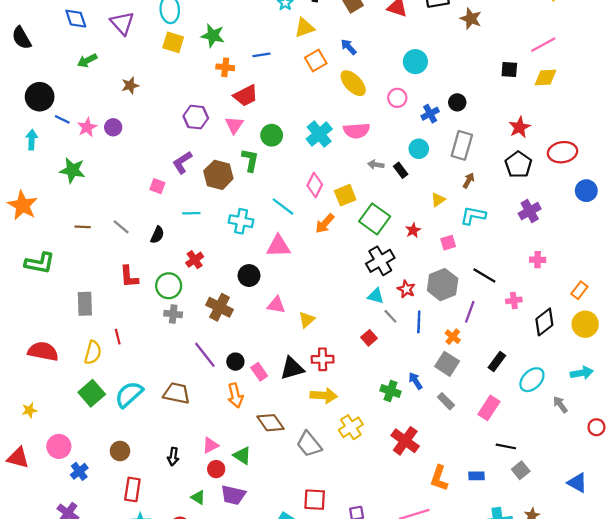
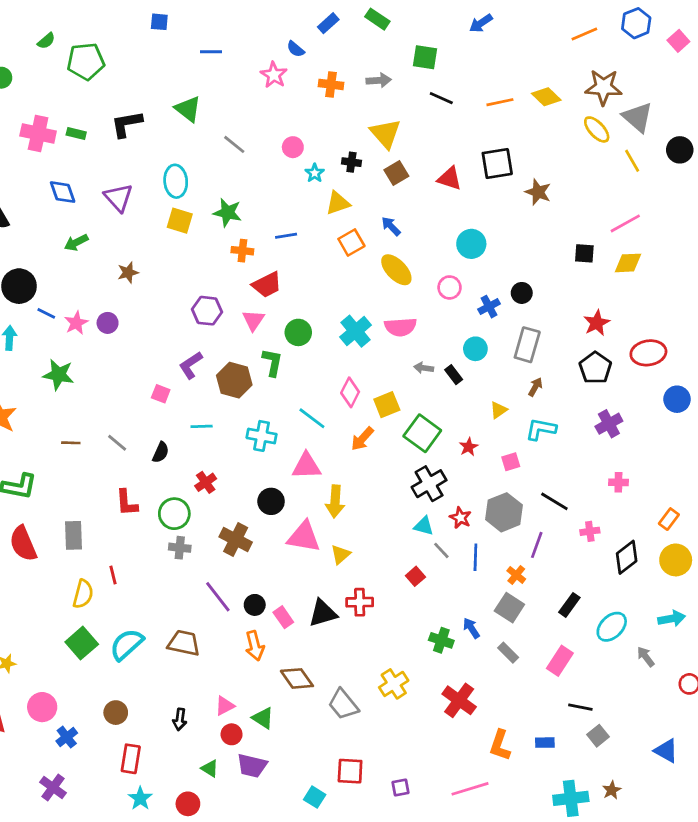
pink triangle: (276, 305) -> (304, 537), size x1.5
red semicircle: (43, 351) -> (23, 544), moved, turned -124
yellow arrow: (324, 396) -> (335, 501), moved, turned 90

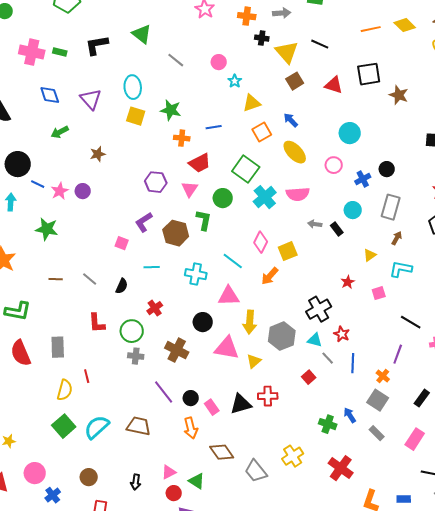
black line: (441, 98) -> (320, 44), moved
black cross: (351, 162) -> (262, 38), moved
green square: (422, 433) -> (246, 169), moved
gray hexagon: (504, 512) -> (282, 336), moved

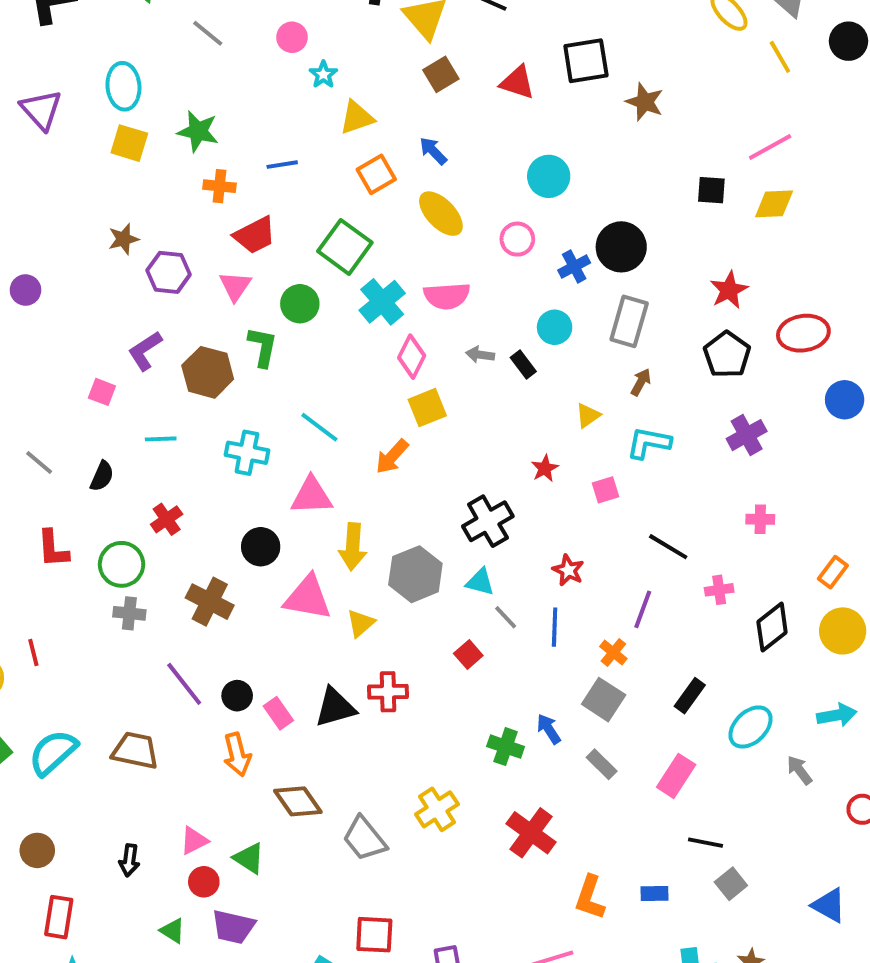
brown star: (98, 154) -> (123, 239), moved
black circle: (387, 169) -> (621, 247), size x1.6
pink diamond: (261, 242) -> (412, 357), moved
red star: (342, 334) -> (568, 570), moved

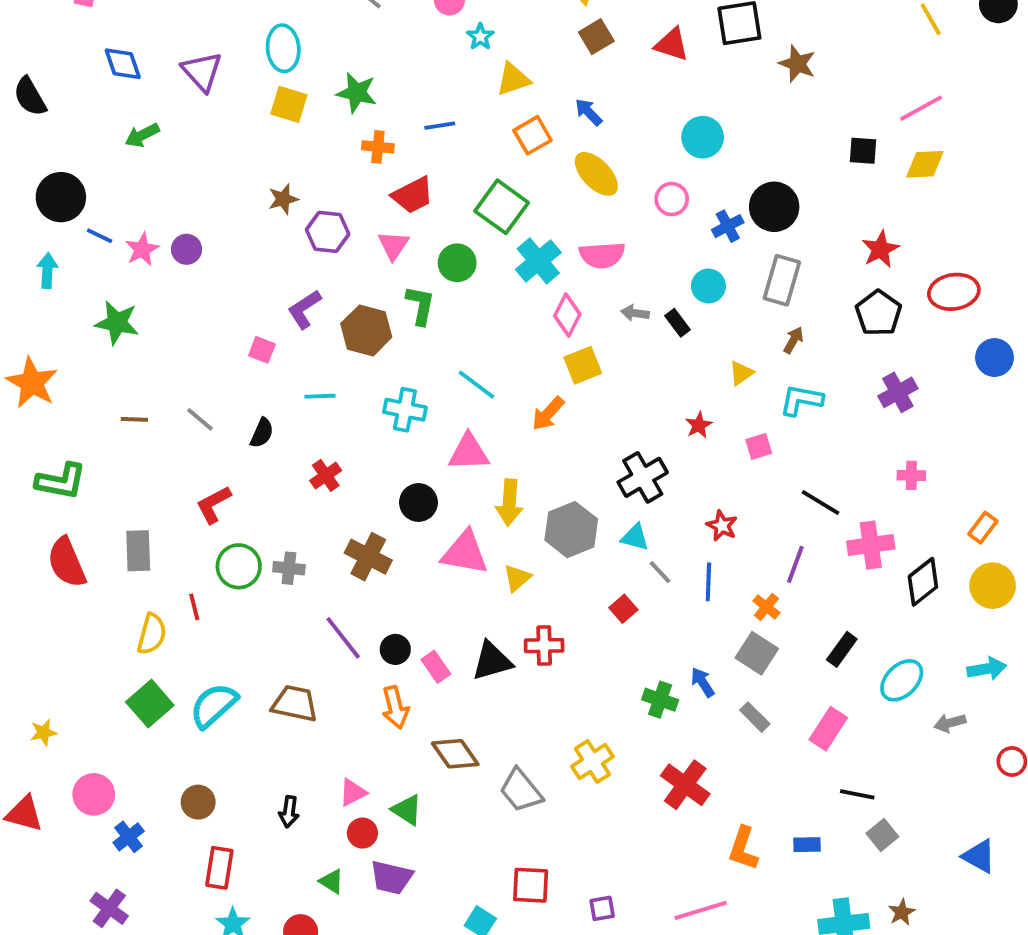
red L-shape: (53, 549) -> (214, 504), turned 66
green circle: (122, 564) -> (239, 566), moved
pink cross: (719, 590) -> (871, 545), size x1.6
gray arrow: (800, 770) -> (950, 723), turned -68

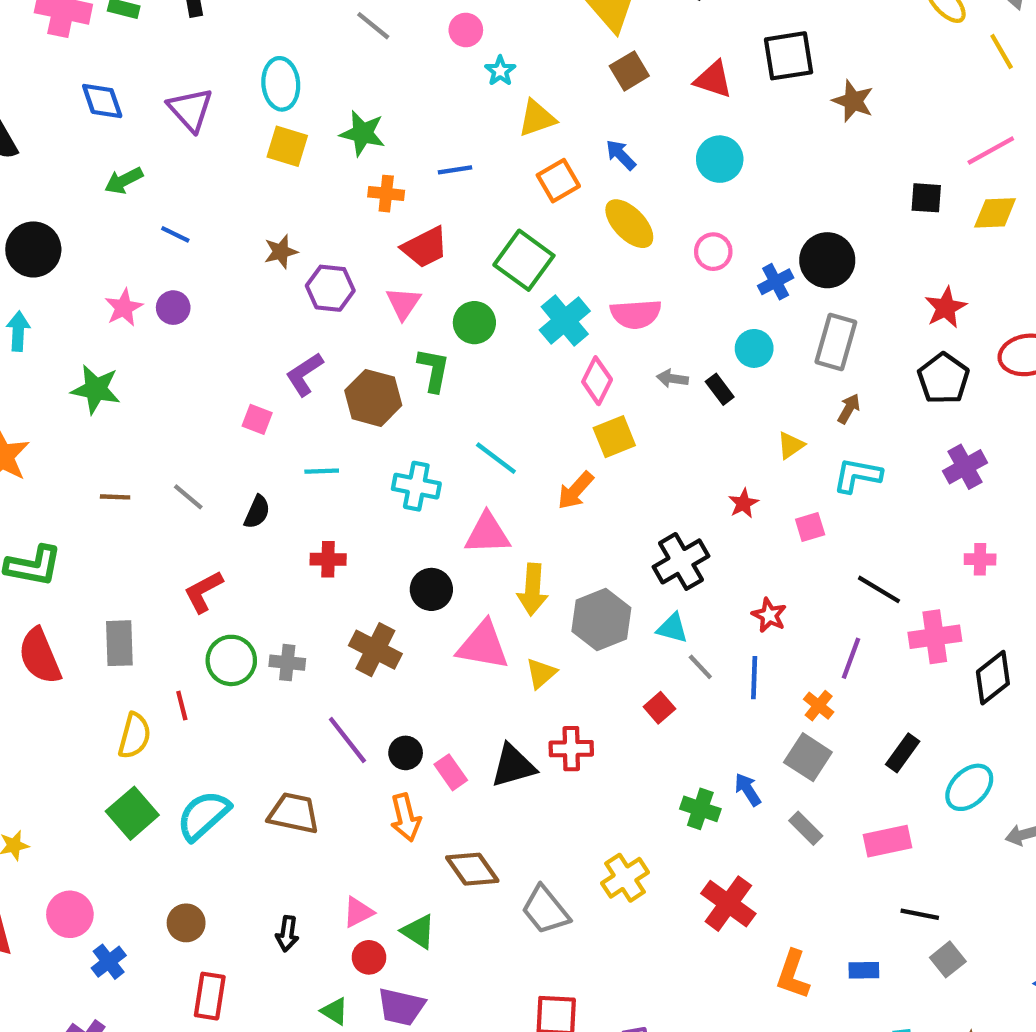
cyan circle: (703, 137) -> (720, 159), moved
blue line: (100, 236) -> (175, 234), moved
red cross: (326, 475) -> (328, 559), turned 36
pink rectangle: (828, 729) -> (888, 841), turned 45

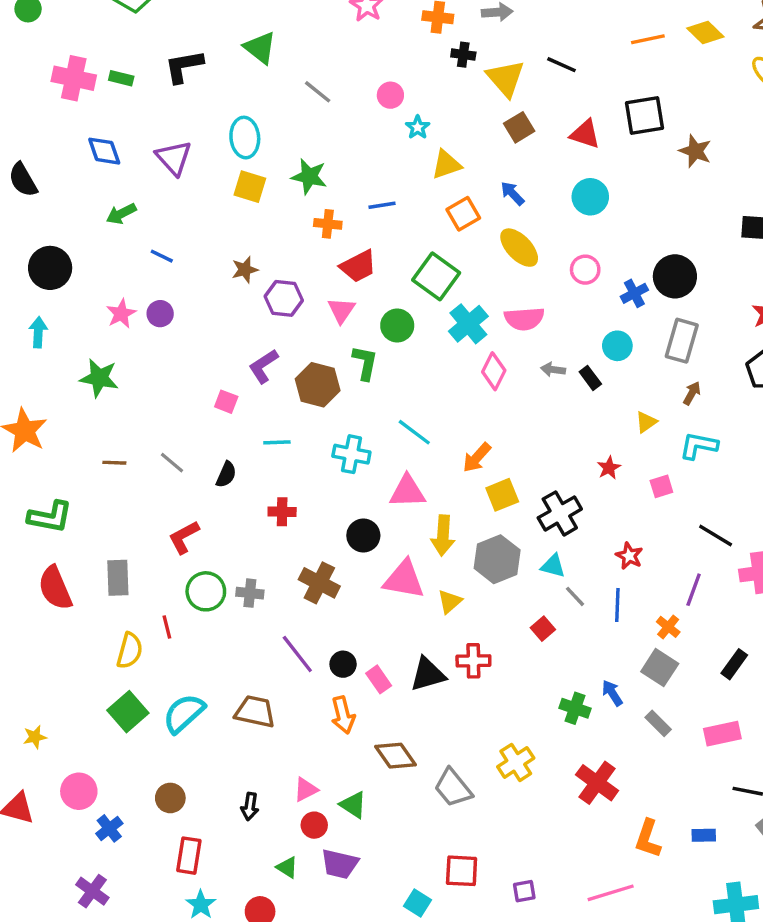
yellow square: (614, 437) -> (502, 495), moved

